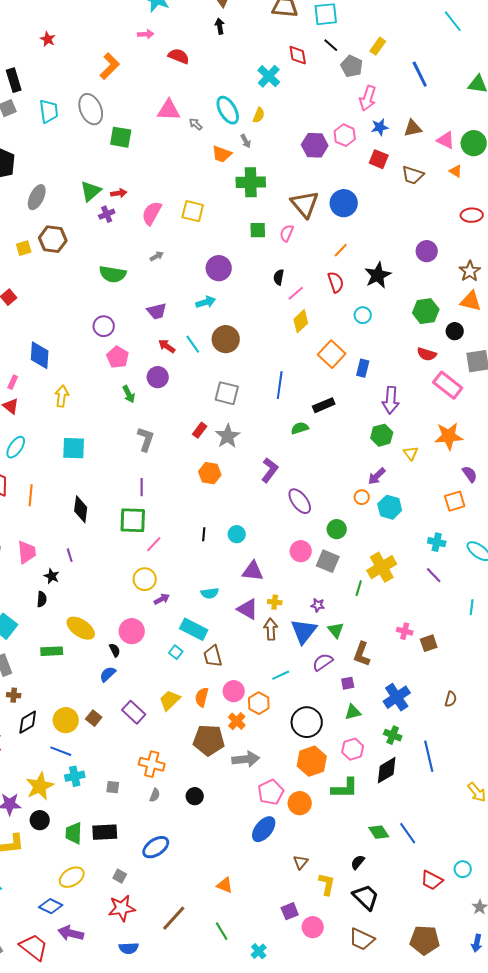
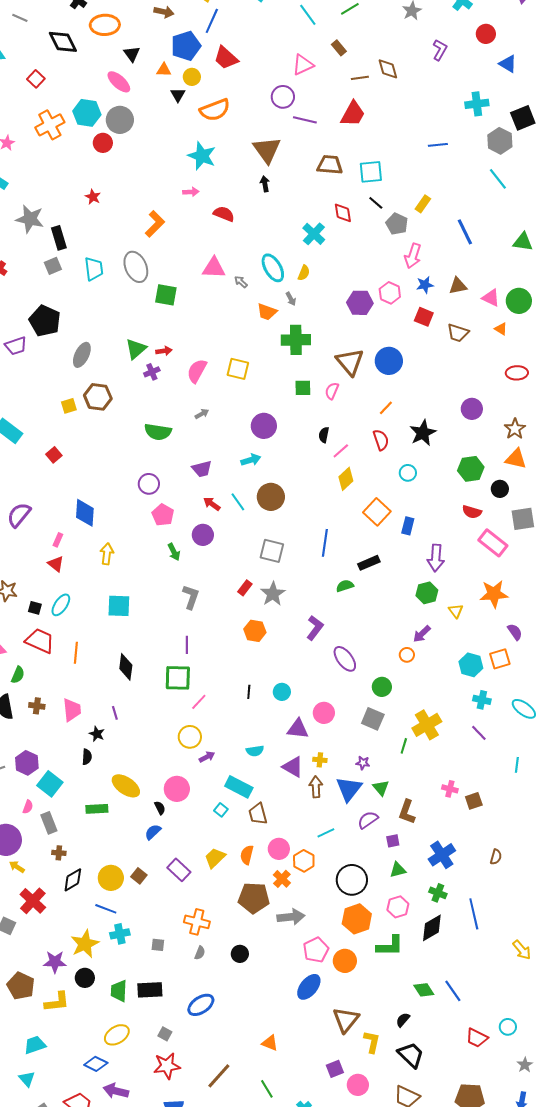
cyan hexagon: (390, 507) -> (471, 665), moved
pink circle: (301, 551) -> (324, 713), moved
brown triangle: (301, 862) -> (346, 1020), size x1.8

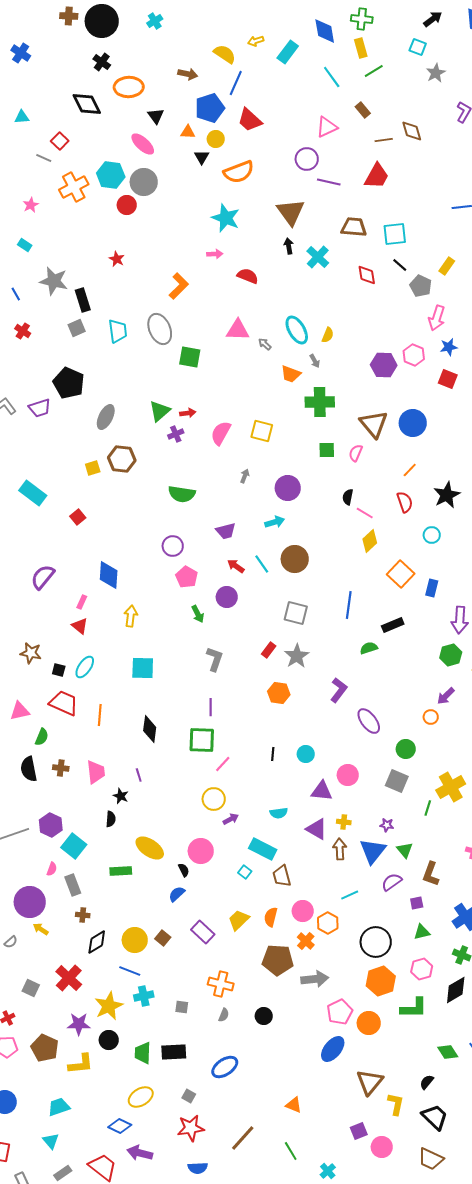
gray line: (20, 18) -> (44, 158), moved
cyan cross: (314, 234) -> (318, 257), moved
gray arrow: (202, 414) -> (245, 476), moved, turned -40
pink line: (341, 451) -> (365, 513), turned 72
red cross: (33, 901) -> (69, 978), moved

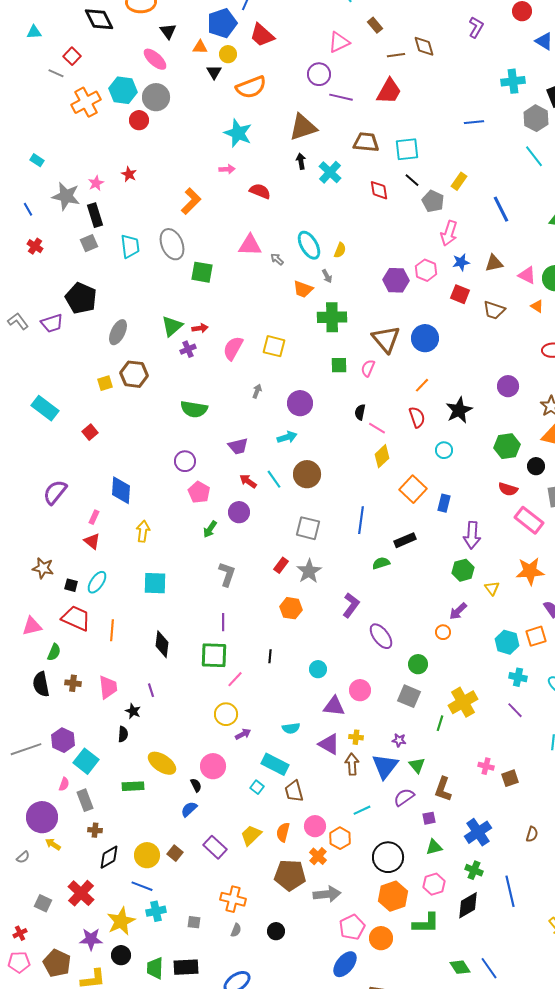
pink star: (31, 205) -> (96, 183), moved
brown triangle: (291, 212) -> (303, 127), turned 48
green arrow: (198, 614) -> (210, 529), turned 60
black line: (273, 754) -> (270, 656), moved

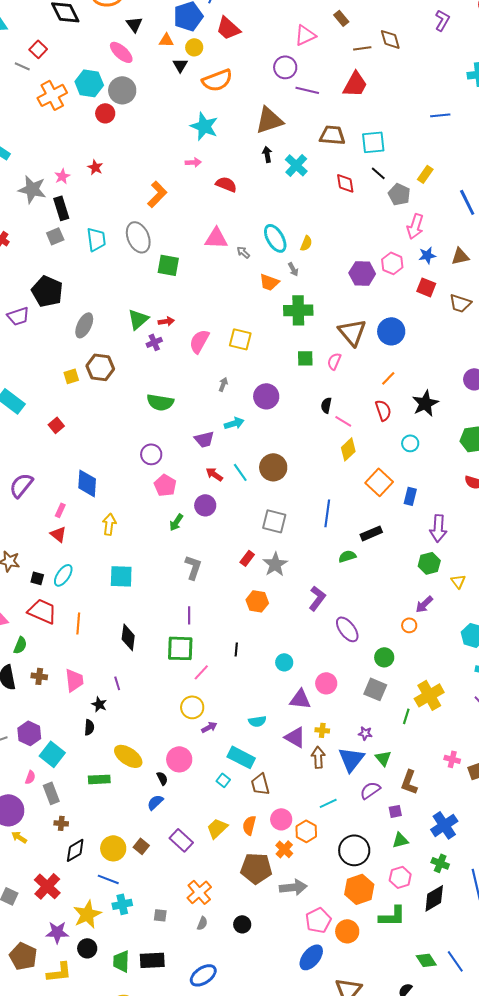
cyan arrow: (287, 437) -> (234, 423), moved
orange cross: (233, 899) -> (199, 892), turned 35

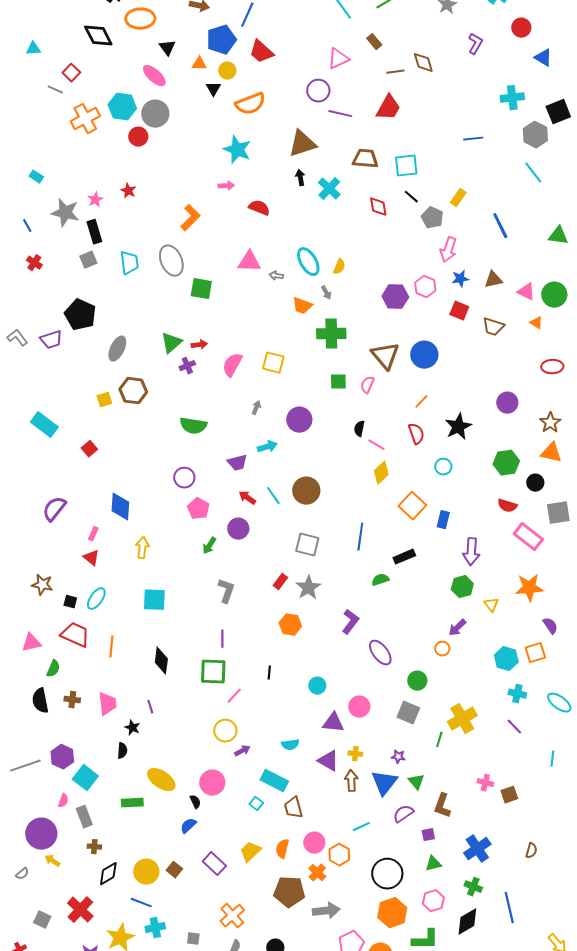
gray arrow: (243, 252) -> (276, 276), turned -32

